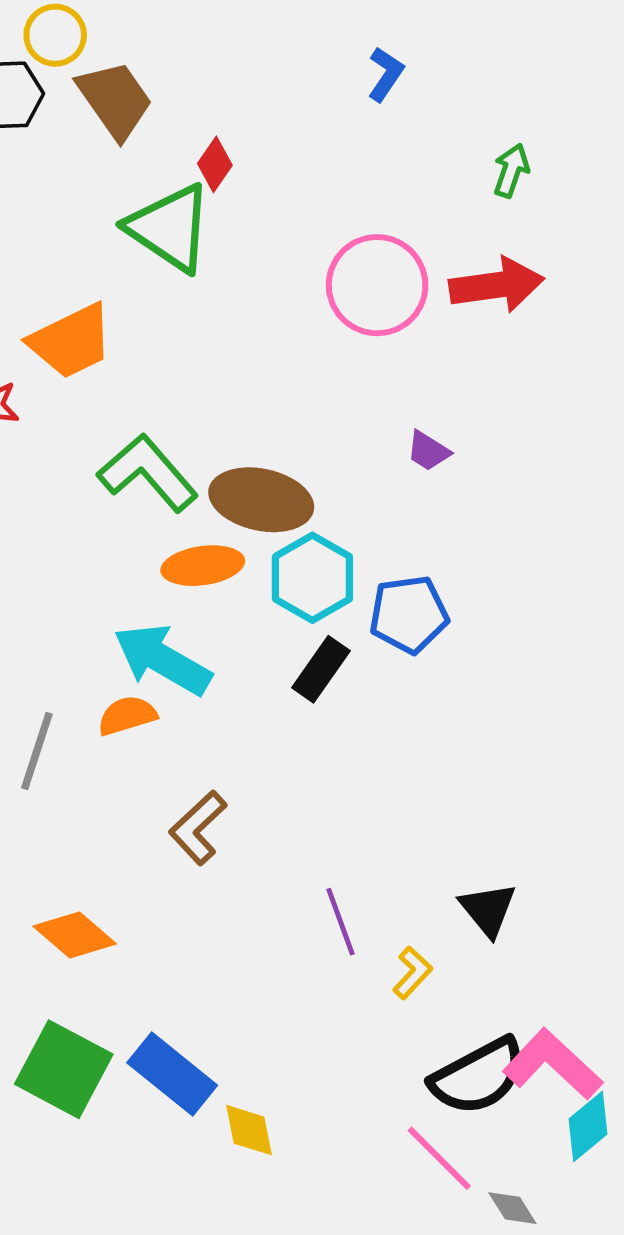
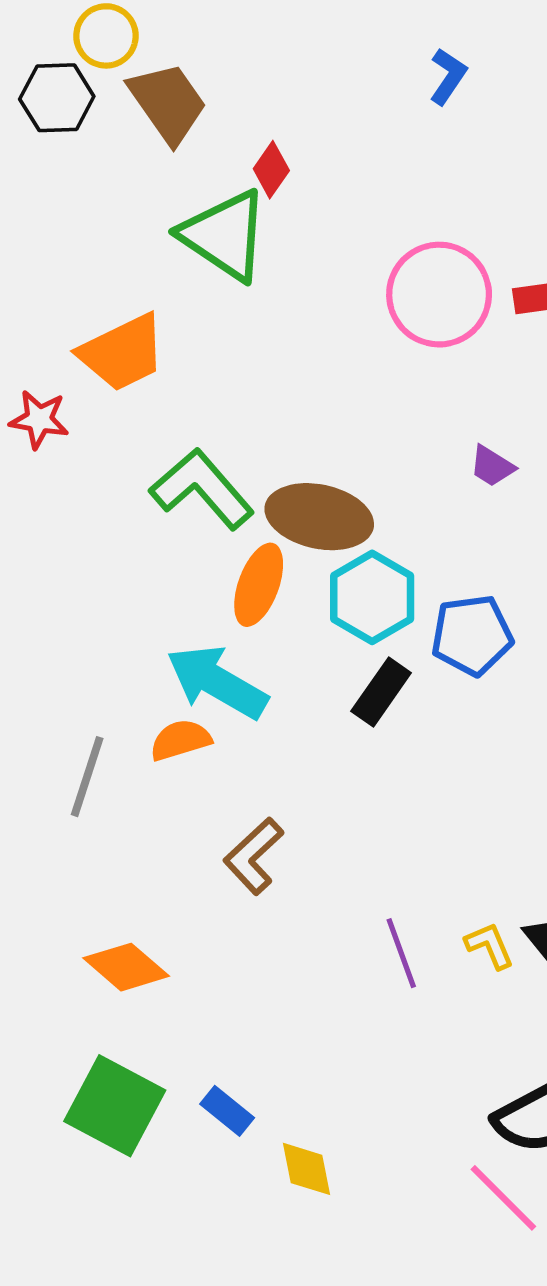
orange ellipse: (203, 566) -> (259, 585), turned -62
yellow L-shape: (412, 973) -> (490, 946), moved, turned -66
blue rectangle: (172, 1074) -> (227, 1111), size x0.6

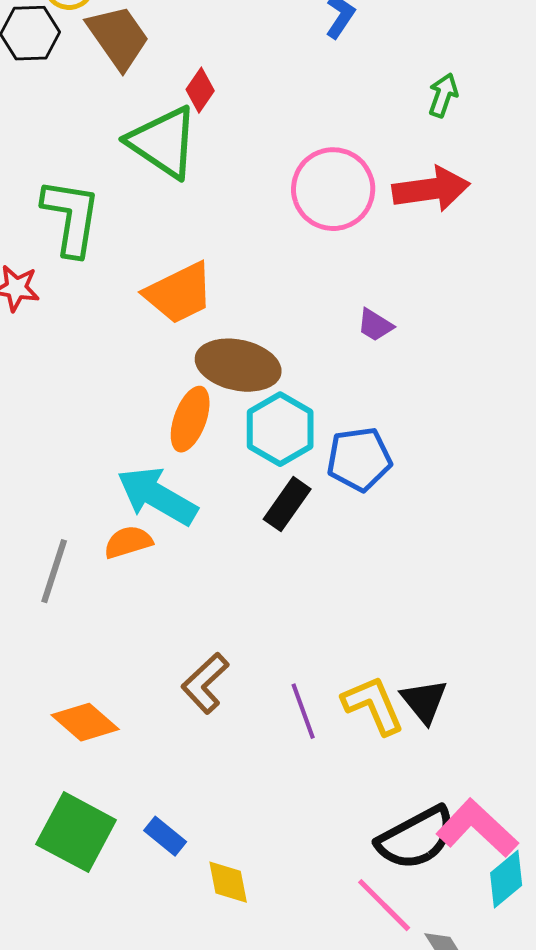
orange trapezoid: (122, 353) -> (179, 293), moved
green L-shape: (202, 489) -> (71, 217), moved, turned 50
brown L-shape: (254, 856) -> (205, 683), moved
yellow L-shape: (490, 946) -> (373, 705), size x1.6

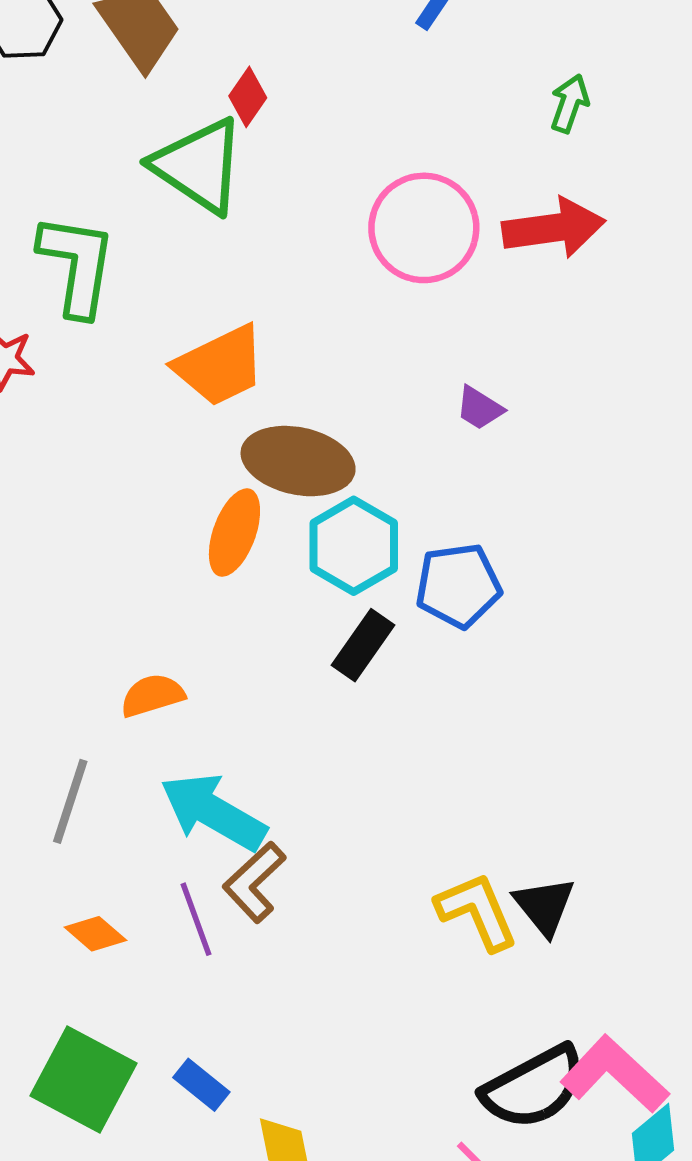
cyan arrow: (157, 496) -> (213, 812), moved
gray line: (54, 571) -> (70, 801), moved
purple line: (303, 711) -> (196, 919), moved
orange diamond: (85, 722) -> (95, 934), size x0.7

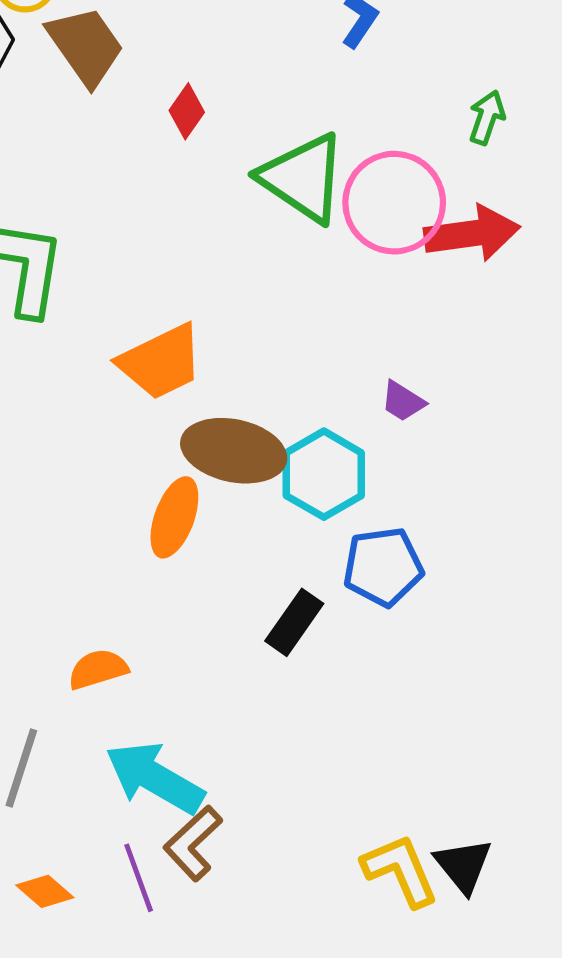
green triangle: (199, 166) -> (303, 178), moved
pink circle: (424, 228) -> (394, 203), moved
cyan hexagon: (354, 546) -> (324, 474), moved

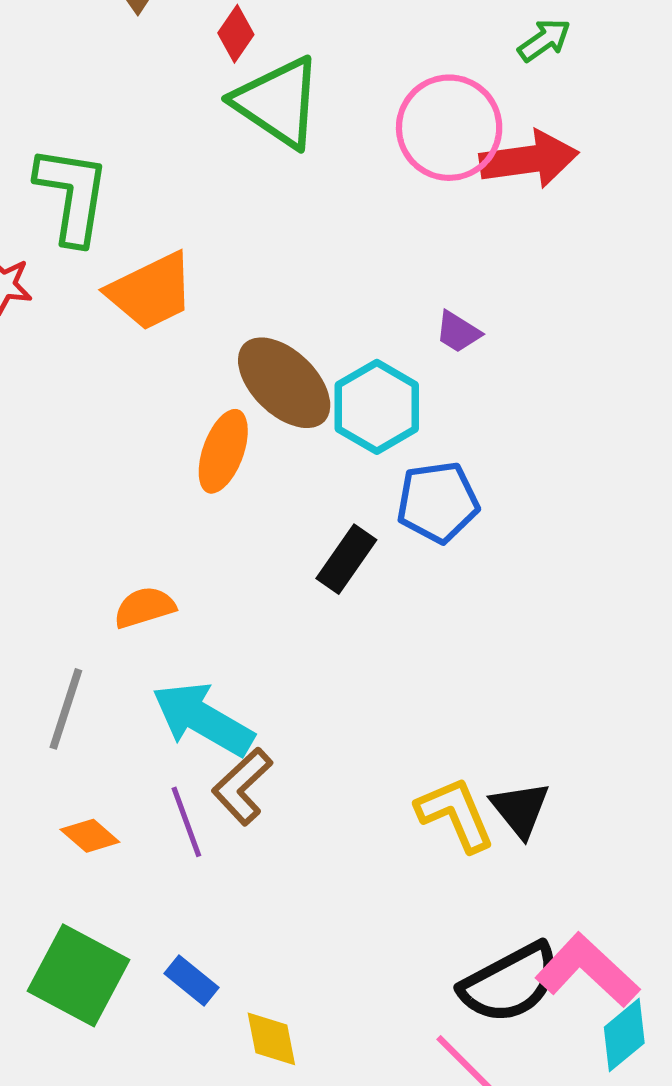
green arrow: (487, 117) -> (544, 40), turned 36
green triangle: (303, 178) -> (278, 102), moved
orange trapezoid: (161, 362) -> (151, 291), moved
brown ellipse: (234, 451) -> (284, 383), turned 32

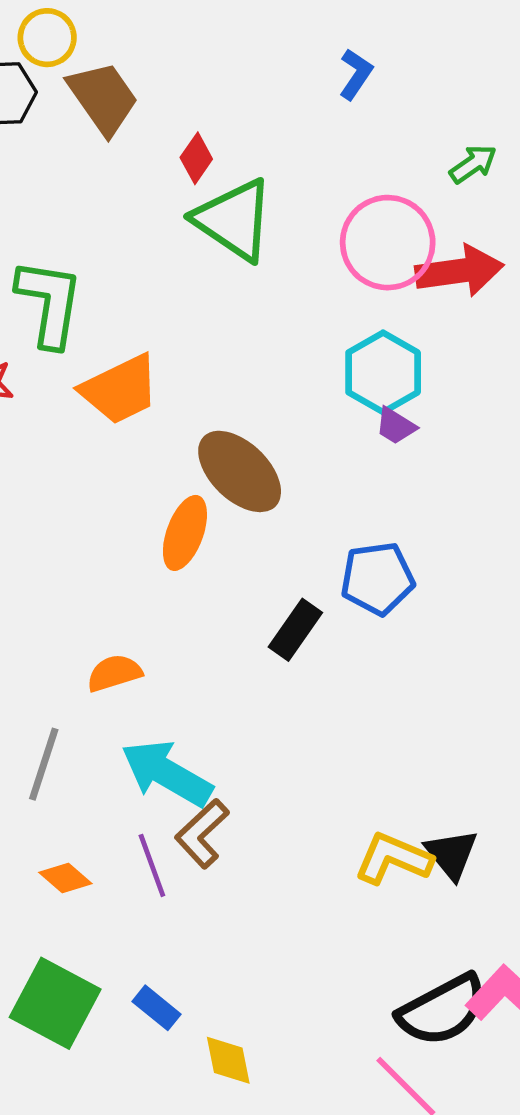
cyan hexagon: (377, 407) -> (383, 372), moved
yellow L-shape: (455, 814) -> (393, 859), turned -44

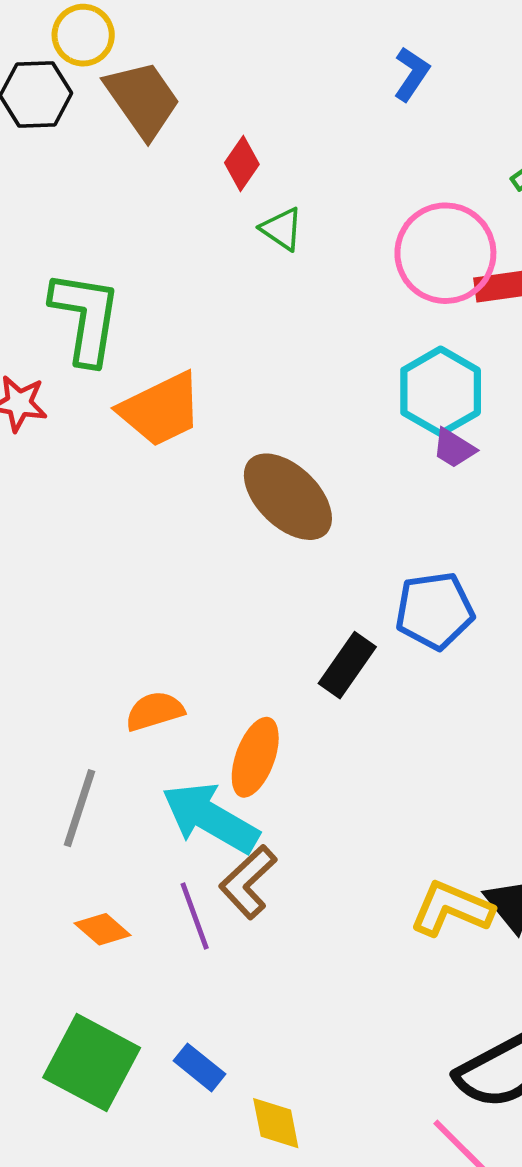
green triangle: (234, 220) -> (282, 229), size x0.5
orange ellipse: (185, 533) -> (255, 757), moved

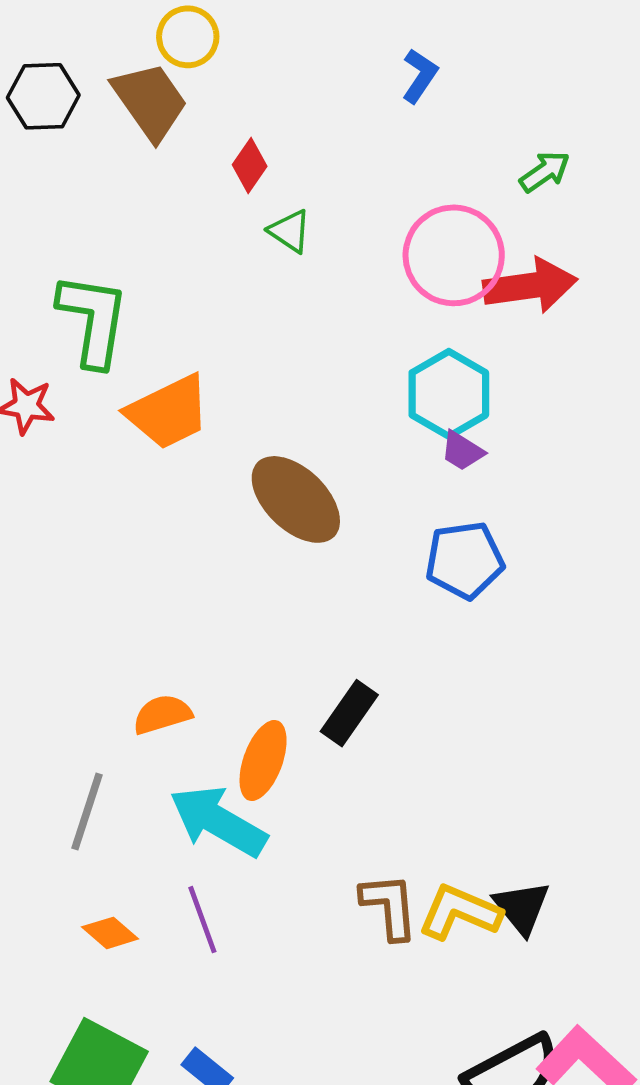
yellow circle: (83, 35) -> (188, 37), moved
blue pentagon: (435, 611) -> (465, 560), moved
black rectangle: (347, 665) -> (349, 713), moved
brown L-shape: (248, 882) -> (389, 906), moved, turned 128

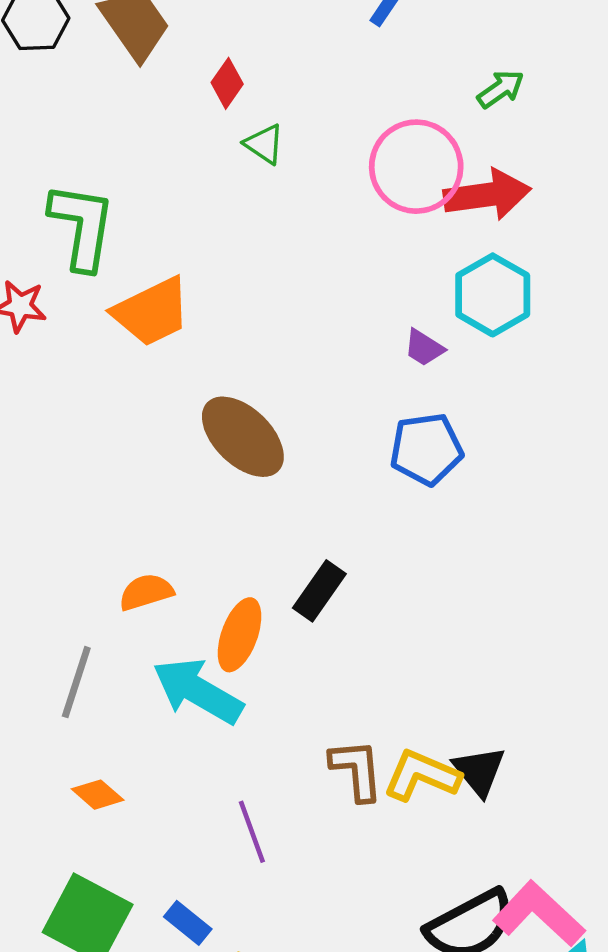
cyan hexagon: (449, 394) -> (493, 295), moved
brown ellipse: (296, 499) -> (243, 437), moved
purple line: (202, 920) -> (252, 832), moved

